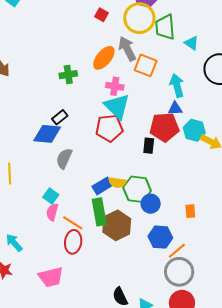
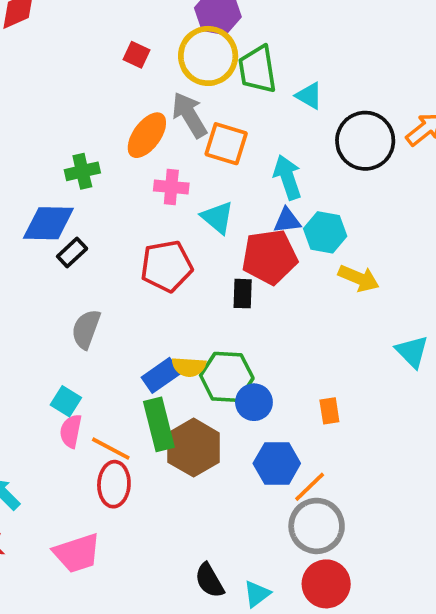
cyan triangle: (117, 106) -> (217, 217), moved, size x0.7
cyan hexagon: (194, 130) -> (325, 232), moved
blue diamond: (47, 134) -> (48, 223), moved

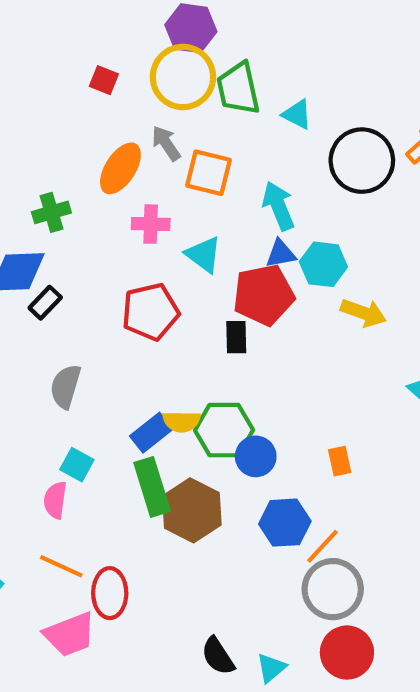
gray arrow: (189, 115) -> (166, 143), size x0.7
cyan square: (66, 401) -> (77, 465), moved
orange line: (111, 449) -> (61, 566), moved
red ellipse: (114, 484) -> (110, 593), moved

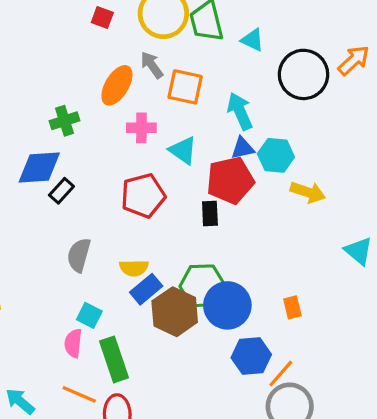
yellow semicircle: (182, 422) -> (134, 268), moved
blue circle: (256, 456) -> (227, 305), size x1.5
green rectangle: (152, 487) -> (114, 359), moved
brown hexagon: (192, 510) -> (175, 312), moved

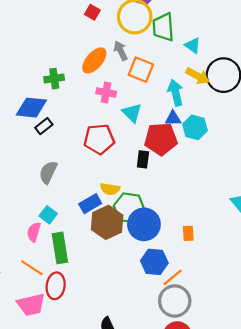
yellow arrow: (308, 192) -> (198, 76), moved
yellow semicircle: (134, 268) -> (110, 189), moved

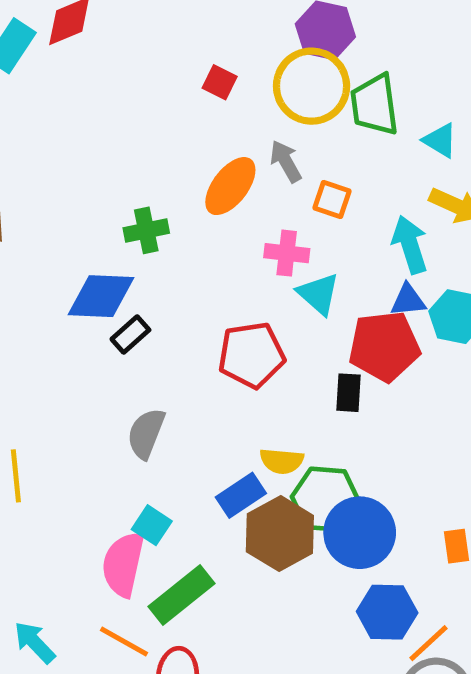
orange square: (141, 70) -> (332, 199), size x0.7
pink cross: (106, 92) -> (287, 253), moved
pink semicircle: (34, 232) -> (123, 564), size x1.5
green rectangle: (60, 248) -> (182, 595), turned 64

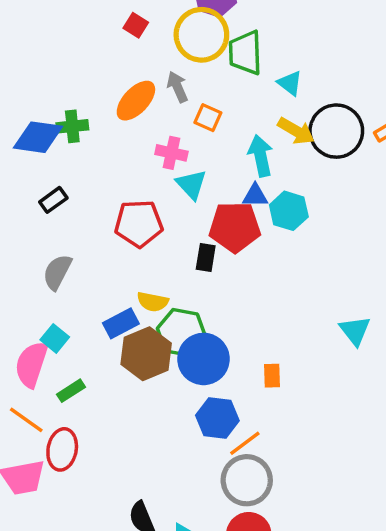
blue diamond: (101, 296) -> (38, 137), moved
green rectangle: (182, 595) -> (71, 391), size x0.6

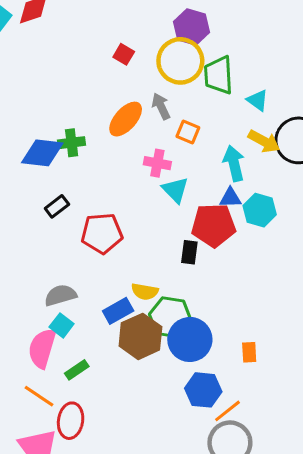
red pentagon: (139, 223) -> (102, 233), moved
gray semicircle: (57, 272) -> (60, 295), moved, turned 48

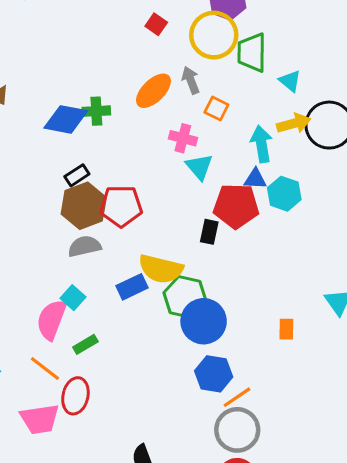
yellow arrow: (264, 141) -> (294, 123), turned -48
yellow semicircle: (145, 292) -> (161, 269), size x1.6
gray semicircle: (60, 295) -> (85, 246), moved
brown hexagon: (140, 336) -> (84, 206), moved
orange rectangle: (249, 352) -> (286, 329), moved

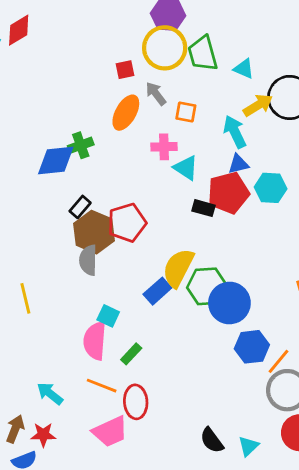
red square: (156, 24) -> (125, 70), moved, turned -30
cyan hexagon: (284, 194) -> (271, 188), moved
black rectangle: (209, 232) -> (203, 208), moved, turned -70
gray semicircle: (85, 246) -> (88, 260), moved, turned -60
yellow semicircle: (161, 269) -> (178, 268), turned 120

